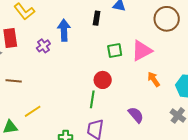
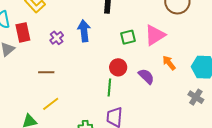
blue arrow: (64, 30) -> (84, 31), moved
brown line: (14, 81) -> (46, 72), moved
purple semicircle: (136, 115) -> (146, 76), moved

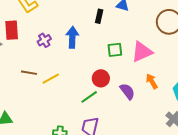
green line: (109, 87) -> (89, 97), turned 42
yellow line: (51, 104) -> (51, 79), moved

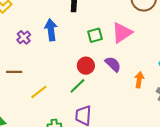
yellow line: (51, 79) -> (39, 92), moved
orange arrow: (152, 81) -> (139, 80), moved, turned 49
purple semicircle: (127, 91) -> (113, 64), moved

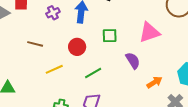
green square: (95, 35) -> (110, 36), moved
red circle: (86, 66) -> (77, 47), moved
orange arrow: (139, 80) -> (154, 82), turned 35

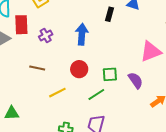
purple cross: (53, 13) -> (46, 36), moved
green square: (110, 36) -> (110, 74), moved

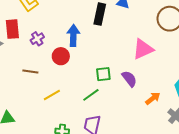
black rectangle: (109, 14) -> (100, 14), size x1.5
red circle: (79, 69) -> (61, 56), moved

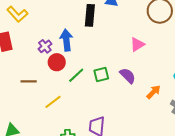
purple cross: (37, 39) -> (45, 46), moved
pink triangle: (143, 49) -> (137, 44), size x0.7
green line: (91, 95) -> (76, 75), moved

